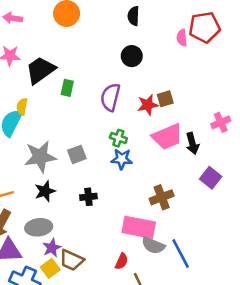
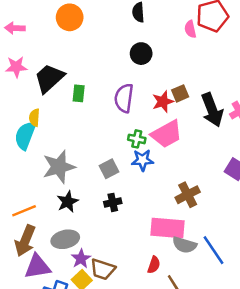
pink trapezoid: (167, 137) -> (167, 134), moved
black arrow: (192, 143) -> (212, 110), moved, size x1.5
gray square: (77, 154) -> (109, 169), moved

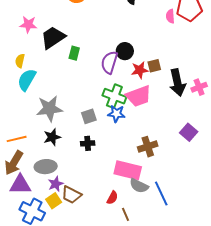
black circle: (141, 54) -> (125, 51), moved
yellow semicircle: (34, 118) -> (20, 61), moved
green cross: (137, 139) -> (114, 96), size x1.6

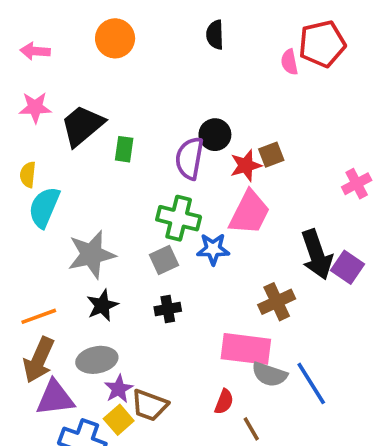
black arrow: (177, 83) -> (317, 255), moved
green cross: (114, 96) -> (179, 218), moved
pink trapezoid: (139, 96) -> (249, 213), turned -36

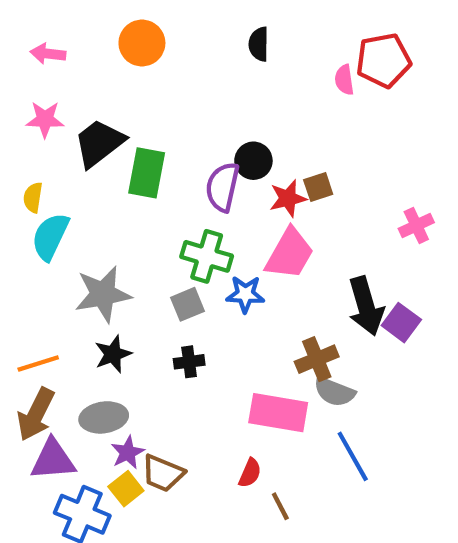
green rectangle: (124, 149) -> (147, 173), size x1.6
gray semicircle: (269, 374) -> (334, 392), moved

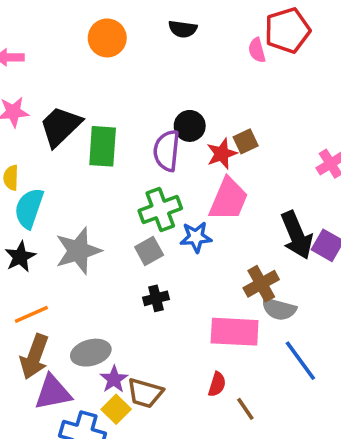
orange circle: (142, 43) -> (107, 38), moved
black semicircle: (259, 44) -> (183, 29), turned -76
green cross: (207, 256) -> (160, 209), turned -30
black star: (113, 354) -> (20, 257), moved

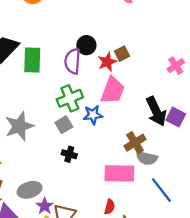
black cross: (156, 298) -> (69, 154), turned 32

